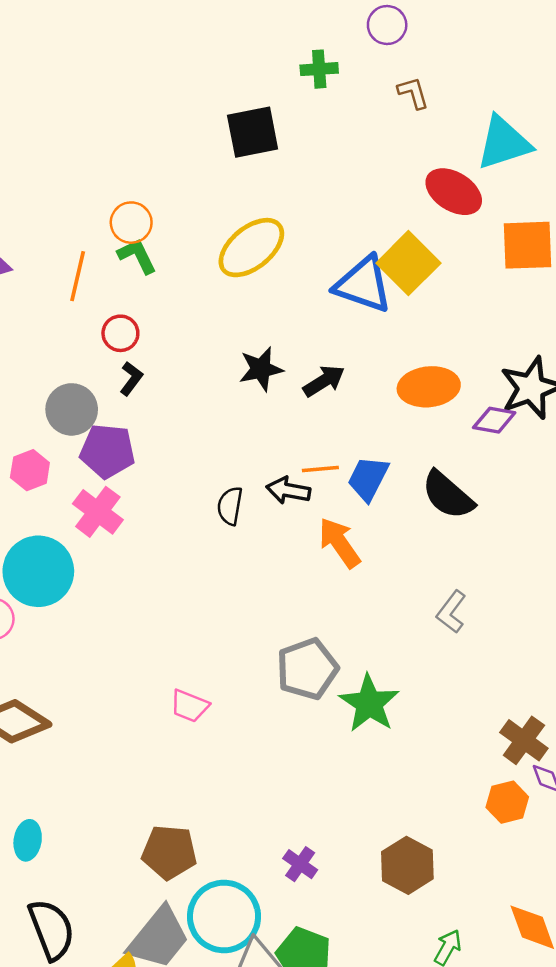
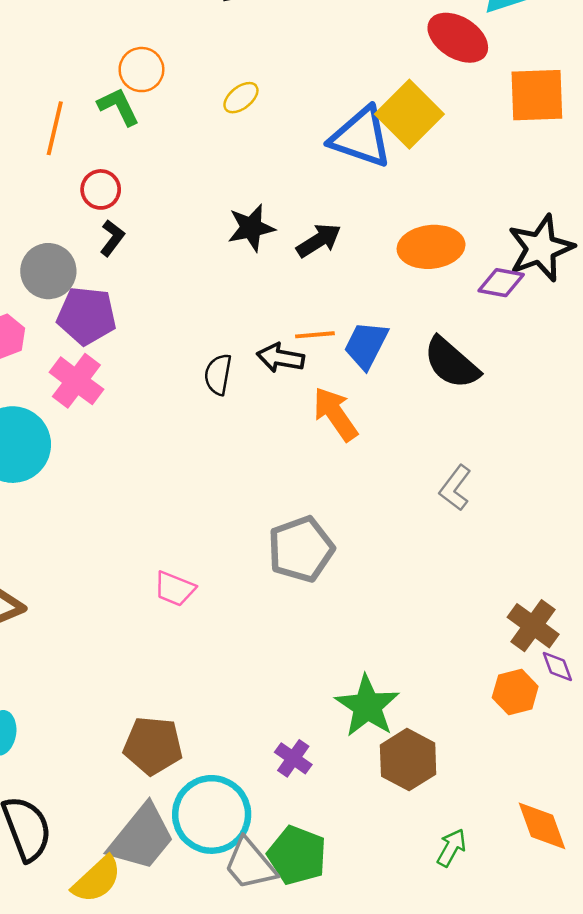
orange circle: (131, 223) -> (141, 70), moved
yellow ellipse: (251, 248) -> (241, 98), size x0.5
green star: (369, 703) -> (367, 706), moved

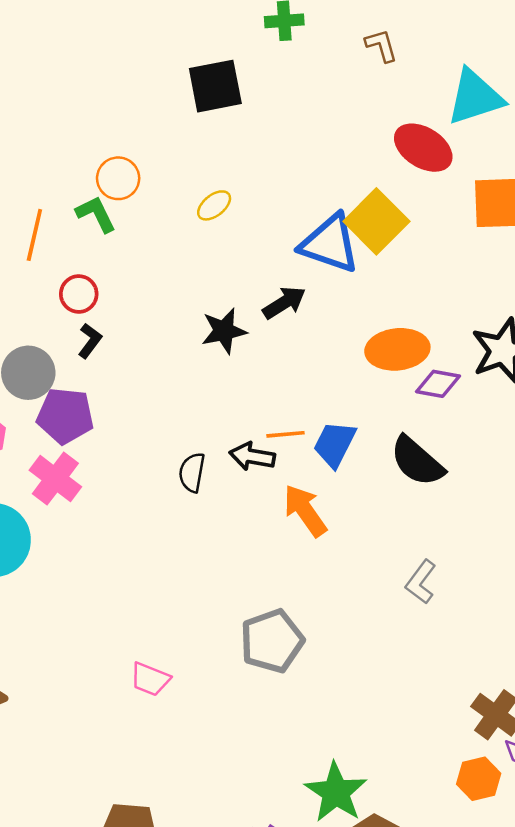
black arrow: (319, 240) -> (284, 303), moved
purple diamond: (501, 283) -> (438, 384), moved

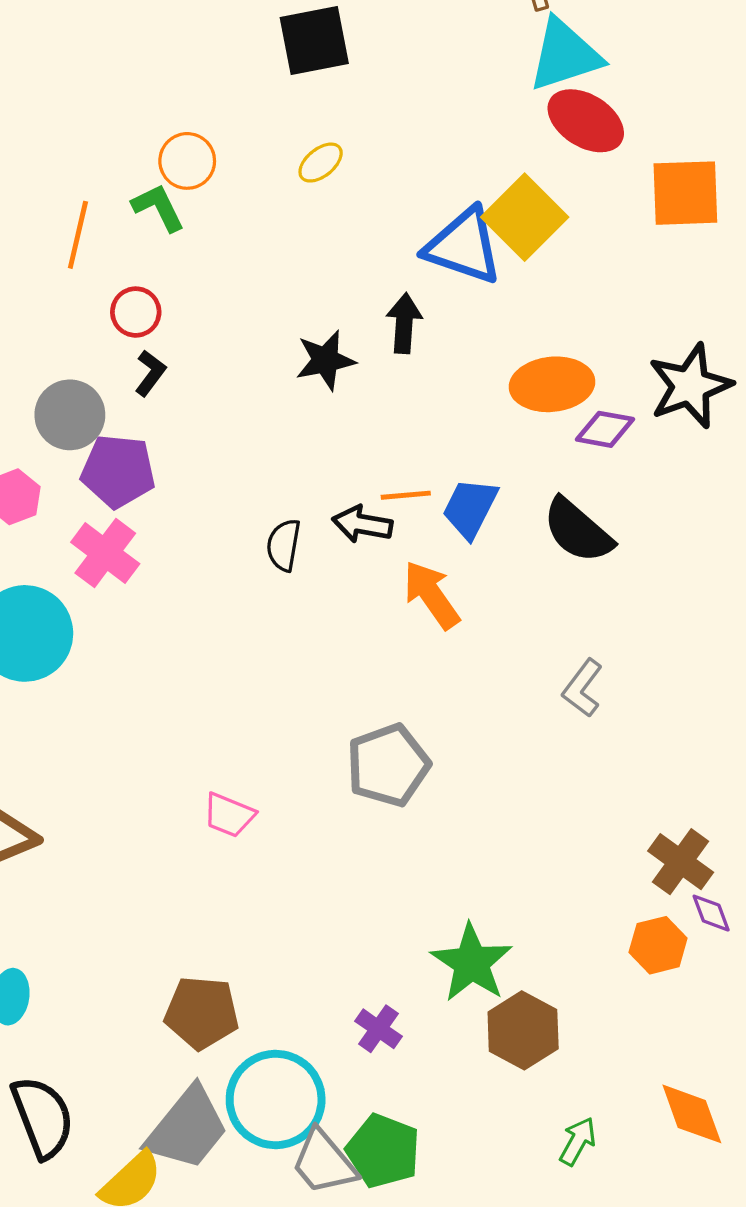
cyan triangle: (475, 97) -> (565, 55), moved
yellow ellipse: (214, 205) -> (321, 163), moved
black arrow: (284, 303) -> (404, 323), turned -54

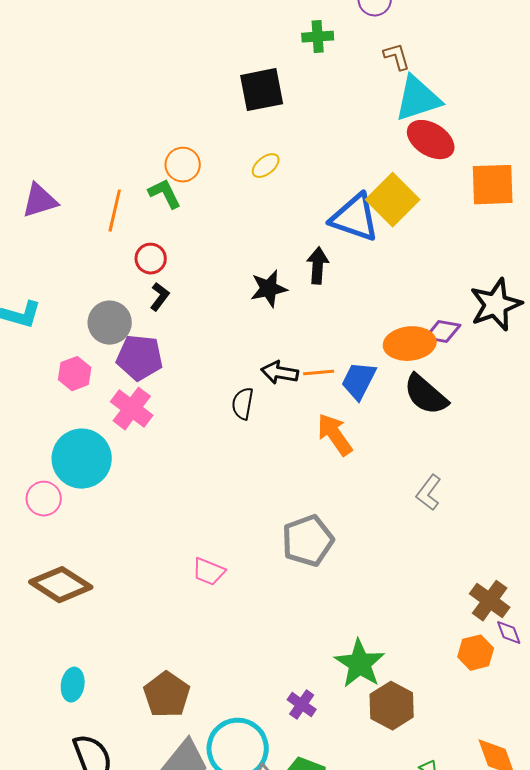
orange ellipse: (552, 384) -> (410, 344), moved
black arrow: (362, 524) -> (280, 373), moved
brown pentagon: (202, 1013) -> (167, 695), moved, turned 30

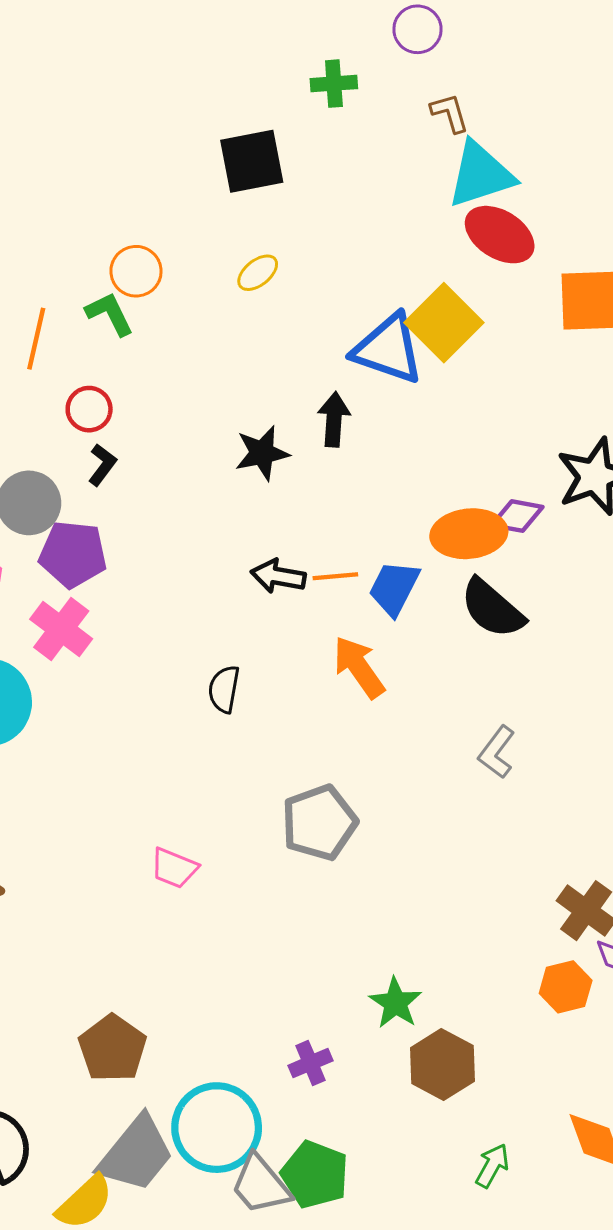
black semicircle: (243, 404) -> (224, 689), moved
green star: (360, 664) -> (396, 1003), size x0.7
purple cross: (302, 705) -> (310, 1063), turned 32

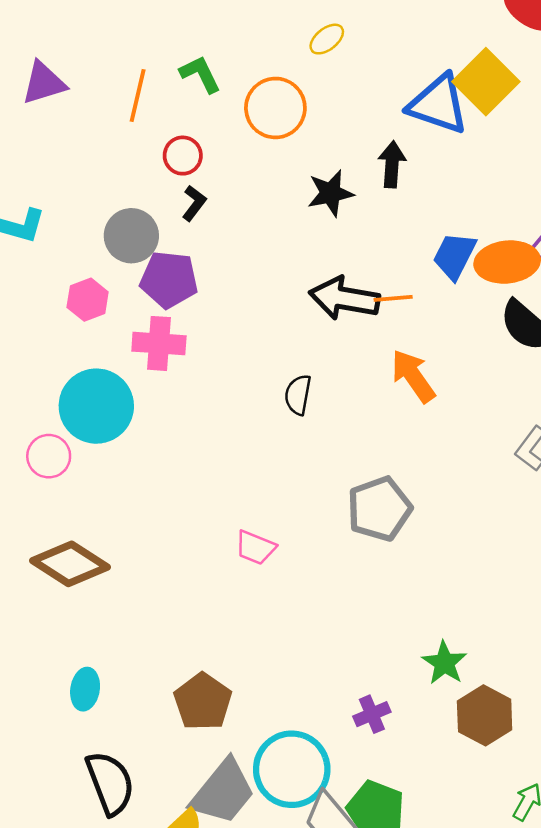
orange circle: (136, 271) -> (275, 108), moved, size x1.4
black arrow: (278, 576) -> (344, 298), size x1.5
blue trapezoid: (394, 588) -> (455, 256), moved
pink cross: (61, 629) -> (159, 343), turned -33

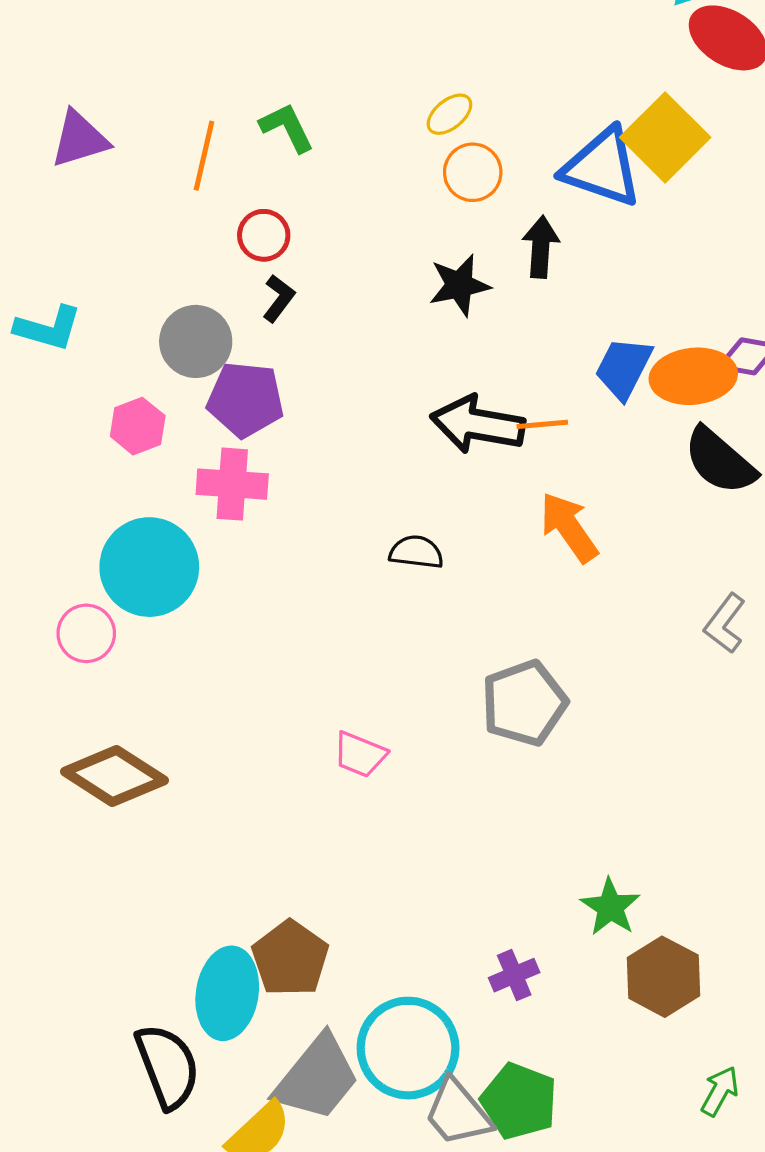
yellow ellipse: (327, 39) -> (449, 114), moved
orange circle: (275, 108) -> (473, 172), moved, size x0.7
black semicircle: (298, 395) -> (416, 552), turned 87
cyan ellipse: (85, 689) -> (227, 993), moved, size x1.6

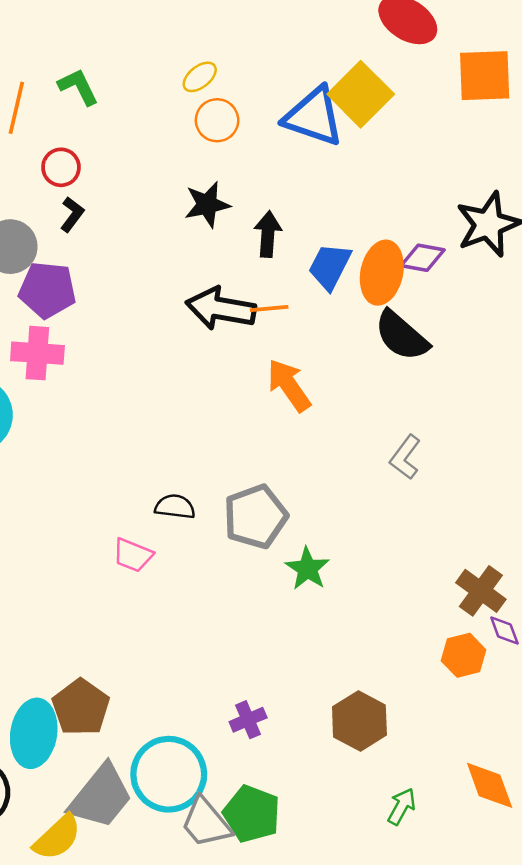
black arrow: (541, 247) -> (268, 234), moved
orange ellipse: (693, 376) -> (382, 273), turned -72
black semicircle: (416, 552) -> (175, 507), moved
green star: (610, 907) -> (307, 569), moved

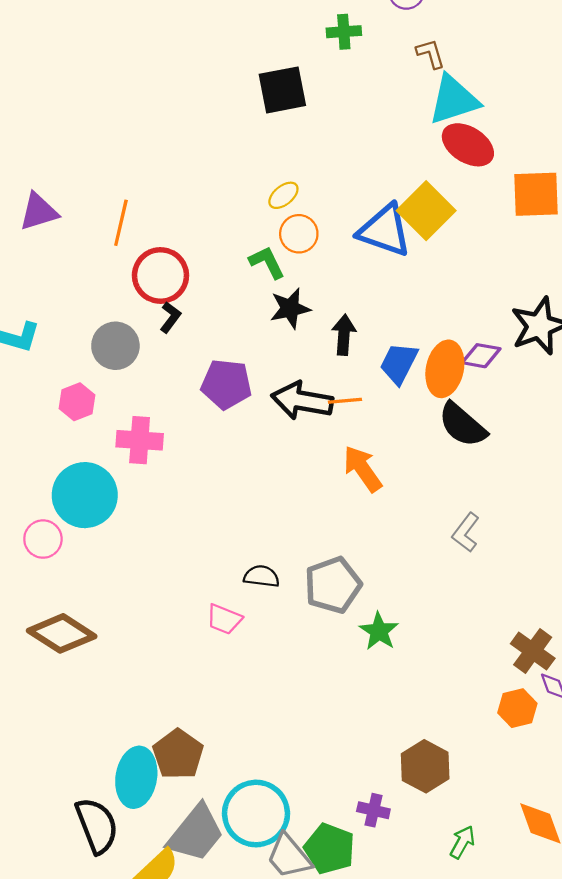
green L-shape: (78, 87) -> (267, 262), moved
red circle: (61, 167) -> (160, 275), size x1.6
purple pentagon: (47, 290) -> (226, 384), moved
purple cross: (248, 720) -> (373, 810), moved, turned 36

